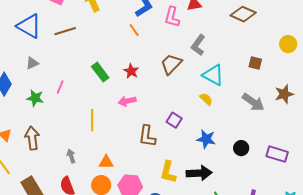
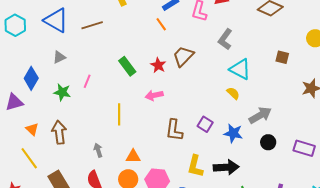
brown trapezoid: (171, 64) -> (183, 56), moved
gray arrow: (253, 102) -> (260, 115), moved, turned -65
purple square: (174, 120) -> (205, 124), moved

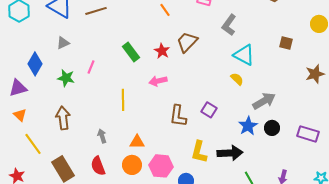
orange triangle: (32, 129) -> (20, 115), moved
blue star: (233, 133) -> (248, 126), moved, turned 30

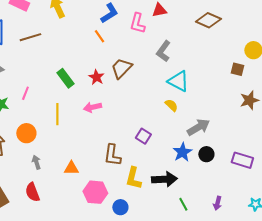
brown square: (286, 43) -> (237, 69), moved
yellow line: (123, 100) -> (57, 114), moved
brown L-shape: (178, 116) -> (112, 155), moved
orange circle: (132, 165) -> (26, 133), moved

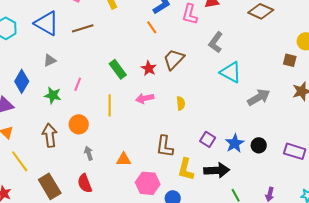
yellow semicircle: (171, 105) -> (181, 103), moved, turned 40
gray arrow: (198, 127) -> (259, 97), moved
purple square: (143, 136) -> (208, 139), moved

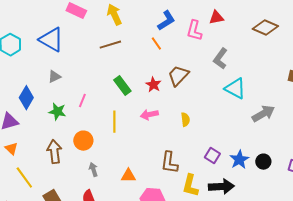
brown line: (83, 28) -> (110, 45), moved

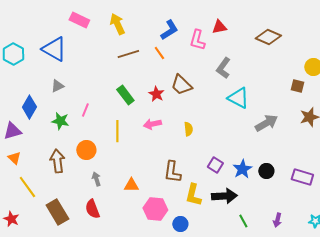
brown line: (110, 45) -> (128, 54), moved
brown trapezoid: (178, 76) -> (181, 85), turned -90

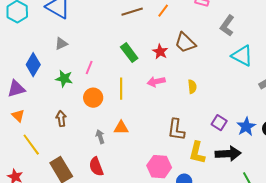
orange line: (159, 53) -> (163, 11), turned 72
orange circle: (86, 150) -> (93, 98), moved
brown arrow: (57, 161) -> (61, 119), size x0.7
orange triangle: (131, 185) -> (121, 128), moved

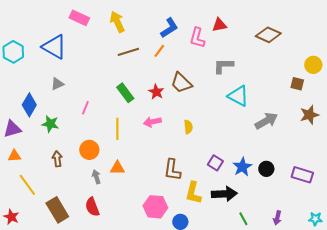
gray L-shape: (227, 26) -> (223, 66), turned 55
green star: (64, 79) -> (50, 124), moved
orange circle: (93, 98) -> (89, 150), moved
orange triangle: (18, 116) -> (14, 156), turned -48

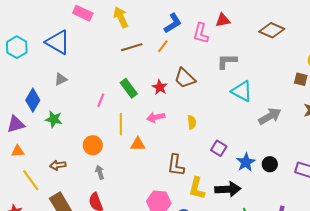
pink line: (85, 108) -> (101, 100), moved
brown arrow: (57, 159) -> (58, 165), moved, turned -91
purple square: (215, 163) -> (219, 148), moved
orange triangle: (117, 168) -> (138, 144), moved

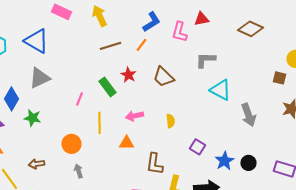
gray triangle: (61, 79) -> (40, 78), size x1.6
red star: (160, 87) -> (128, 75), moved
gray arrow: (270, 116) -> (248, 115), turned 100
orange triangle: (138, 144) -> (126, 143), moved

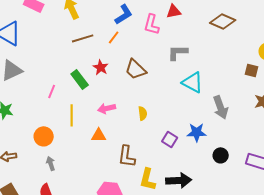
blue star: (224, 161) -> (197, 132), moved, turned 30

